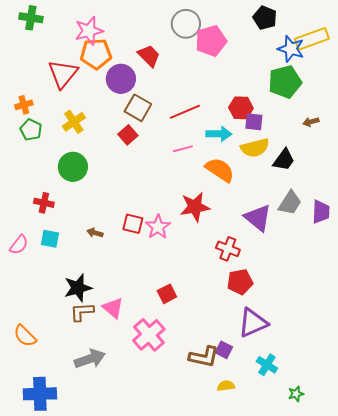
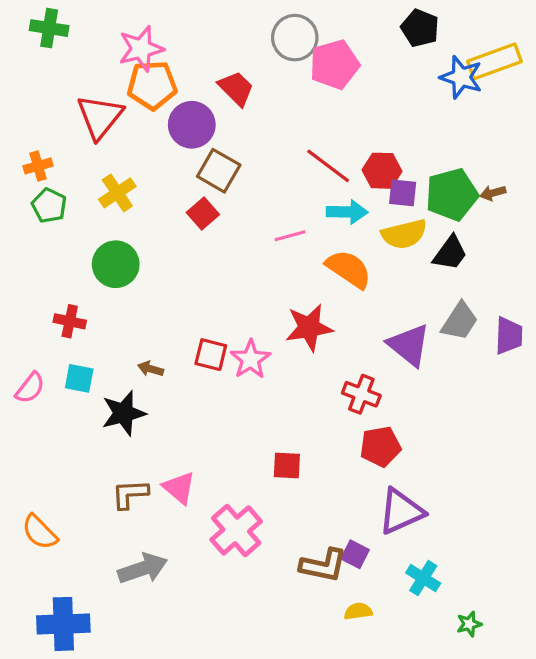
green pentagon: (285, 82) -> (452, 194), moved
red line: (185, 112) -> (328, 166), moved, turned 60
black star: (78, 288) -> (124, 413), moved
red square: (167, 294) -> (287, 466), moved, turned 30

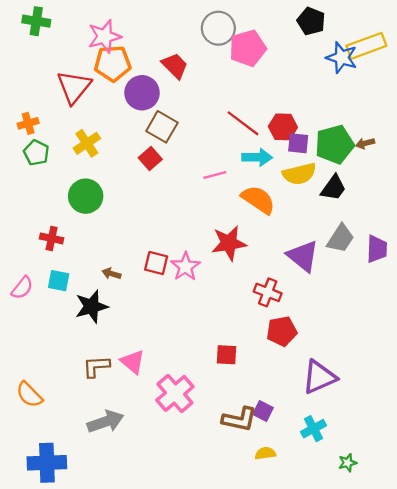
red square: (287, 466) -> (227, 355), moved
purple triangle: (401, 511) -> (319, 377), moved
cyan cross: (423, 578) -> (313, 429), turned 30

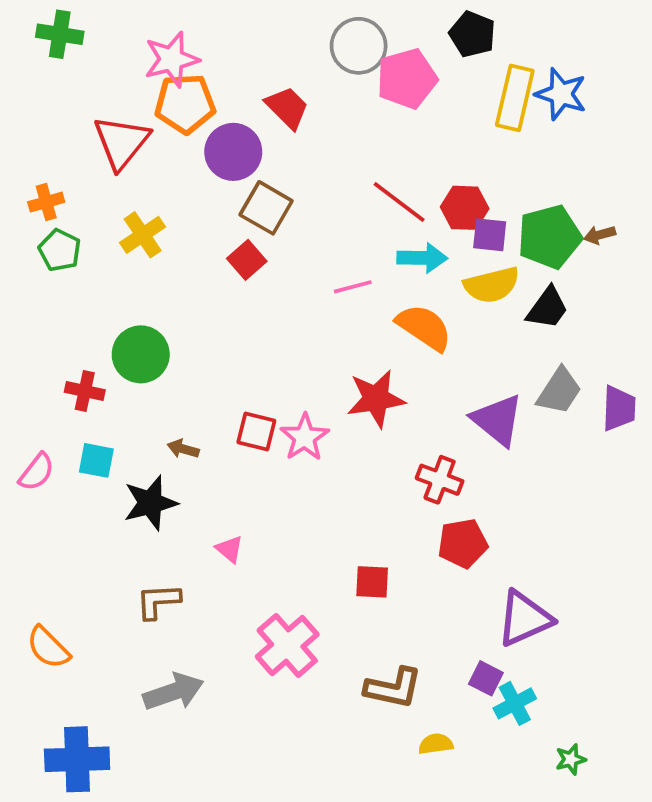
black pentagon: (311, 21) -> (472, 34), moved
yellow rectangle: (366, 46) -> (515, 98), moved, turned -57
green circle: (86, 196) -> (141, 354), moved
pink triangle: (133, 362) -> (229, 549), moved, size x0.7
purple square: (263, 411) -> (486, 678), moved

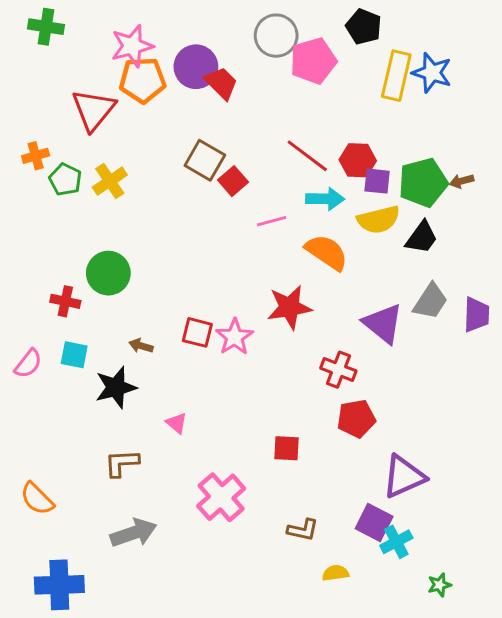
purple circle: (233, 152) -> (196, 67), moved
green pentagon: (60, 250) -> (65, 180), moved
red square: (247, 260) -> (233, 181), moved
purple square: (486, 678) -> (374, 522), size x1.4
brown L-shape: (393, 688) -> (303, 530), size x0.7

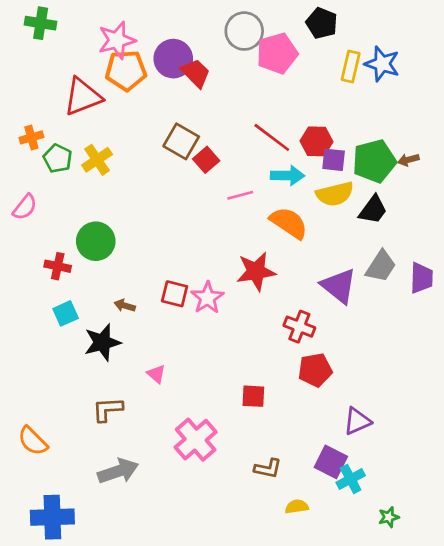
yellow rectangle: (396, 76) -> (351, 66), size x0.7
red triangle: (93, 110) -> (83, 97), turned 30
cyan square: (74, 355) -> (66, 313), turned -35
pink semicircle: (28, 364) -> (25, 207), moved
purple triangle: (404, 476) -> (357, 421), size x0.7

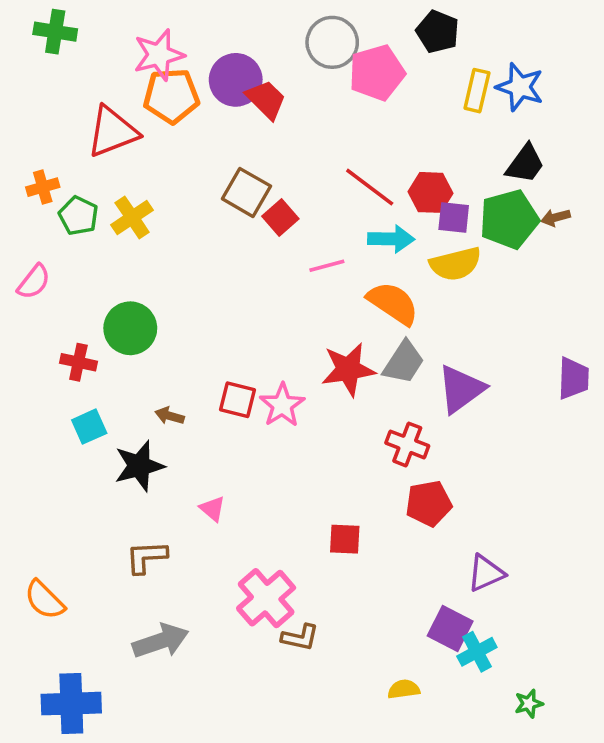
black trapezoid: (373, 210) -> (525, 164), moved
gray trapezoid: (381, 266) -> (404, 362), moved
purple triangle: (339, 286) -> (461, 389), turned 45
brown L-shape: (268, 468) -> (300, 637), moved

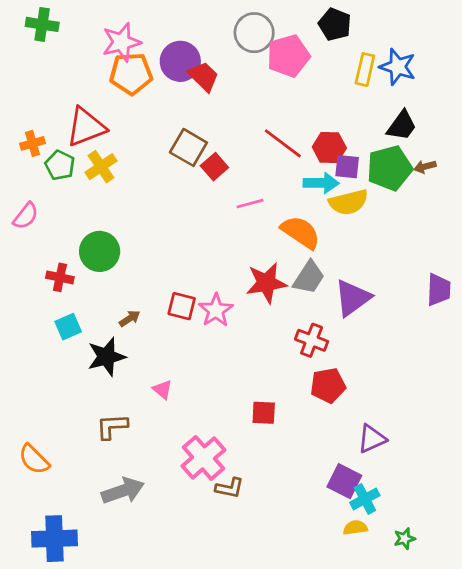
red triangle: (112, 132) -> (86, 127), moved
cyan arrow: (391, 239) -> (321, 183), moved
brown arrow: (170, 416) -> (130, 318), turned 130
yellow semicircle: (404, 689) -> (355, 528), moved

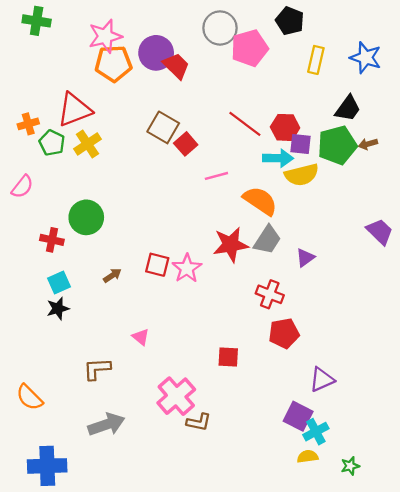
blue star: (398, 67) -> (366, 58), moved
purple trapezoid: (439, 290) -> (380, 232), moved, turned -48
purple triangle: (353, 298) -> (305, 258), size x0.6
black star: (106, 357) -> (58, 309), moved, size x0.7

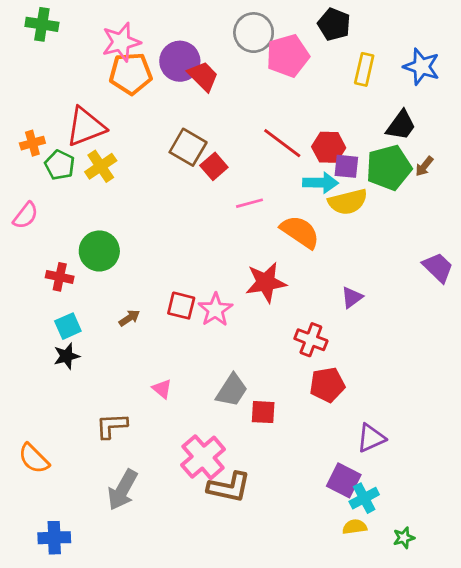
brown arrow: (368, 144) -> (424, 166), turned -36
gray trapezoid: (267, 240) -> (232, 390), moved
brown L-shape: (199, 422) -> (229, 487), size x1.5
gray arrow: (106, 424) -> (123, 490), turned 138
blue cross: (47, 466) -> (54, 538), size x0.7

